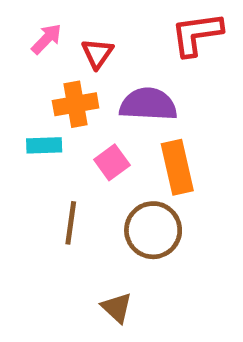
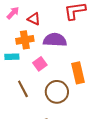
red triangle: (97, 53) -> (34, 19), turned -40
orange rectangle: (177, 167) -> (78, 73), moved
brown line: (71, 223) -> (23, 89), turned -36

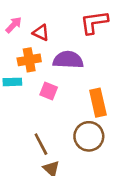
pink square: (40, 64) -> (49, 91), turned -32
brown line: (23, 89) -> (41, 144), moved
brown circle: (57, 92) -> (89, 136), moved

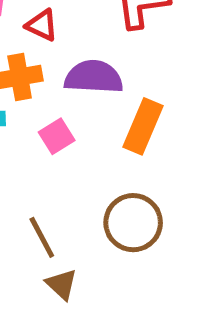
pink square: (49, 91) -> (57, 136), turned 36
orange rectangle: (98, 103) -> (143, 126), moved, turned 36

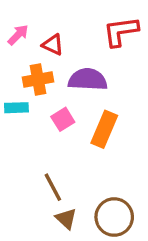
orange rectangle: (143, 126) -> (104, 129), moved
brown circle: (133, 223) -> (114, 217), moved

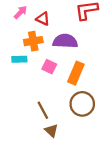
pink square: (63, 119) -> (49, 67), turned -32
brown circle: (114, 217) -> (82, 104), moved

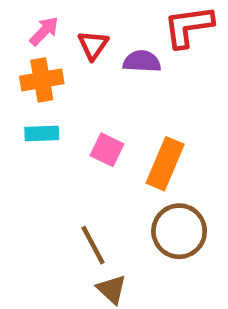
red triangle: (43, 19) -> (93, 45), turned 40
orange cross: (33, 41) -> (42, 80), moved
purple semicircle: (65, 41) -> (142, 61), moved, size x0.7

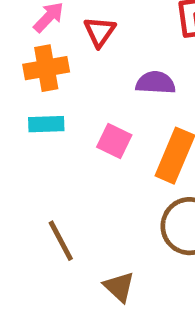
purple semicircle: (142, 61) -> (156, 83), moved
brown line: (93, 245) -> (61, 241), moved

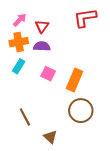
purple semicircle: (156, 83) -> (42, 46), moved
cyan rectangle: (46, 124) -> (19, 66), turned -56

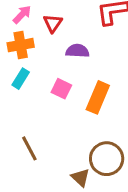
purple semicircle: (42, 46) -> (77, 51), moved
brown circle: (81, 111) -> (107, 159), moved
brown triangle: (50, 137) -> (80, 178), moved

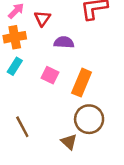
brown circle: (107, 159) -> (89, 119), moved
brown triangle: (80, 178) -> (69, 142), moved

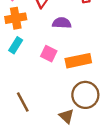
orange rectangle: (82, 83) -> (78, 61), turned 55

